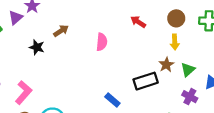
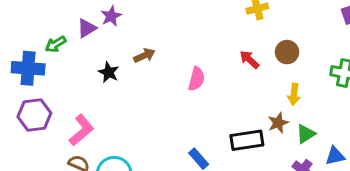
brown circle: (176, 18) -> (287, 52), moved

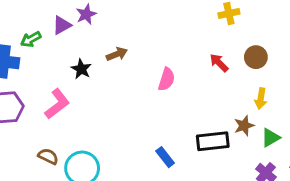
pink L-shape: (81, 130) -> (57, 104), moved

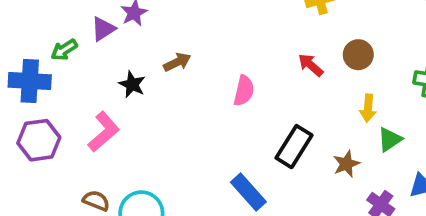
brown star: (244, 126) -> (346, 164), moved
green triangle: (270, 138) -> (390, 140), moved
black rectangle: (213, 141) -> (294, 147), moved, turned -48
blue rectangle: (165, 157) -> (248, 192), size x1.4

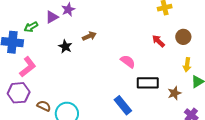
pink semicircle: (244, 91) -> (128, 61), moved, turned -70
pink L-shape: (104, 132) -> (28, 67), moved
purple hexagon: (39, 140) -> (19, 93), moved
black rectangle: (294, 147) -> (148, 83), turned 55

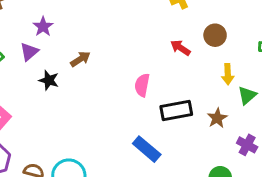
purple triangle: (52, 17) -> (29, 52), moved
pink semicircle: (128, 61) -> (142, 85), turned -105

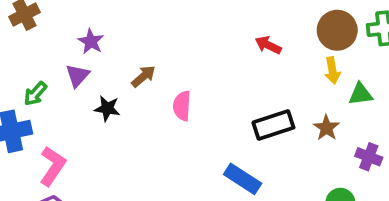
brown circle: (215, 35) -> (337, 30), moved, size x1.4
pink semicircle: (142, 85) -> (182, 106), moved
green triangle: (247, 95) -> (361, 94), turned 42

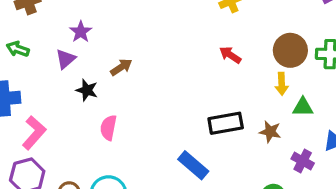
green arrow: (35, 94) -> (18, 49), moved, turned 60
pink semicircle: (182, 106) -> (108, 128), moved
brown star: (326, 128) -> (270, 132), turned -30

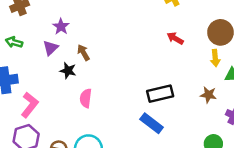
brown arrow: (121, 67) -> (83, 53), moved, turned -84
black rectangle: (226, 123) -> (160, 94), moved

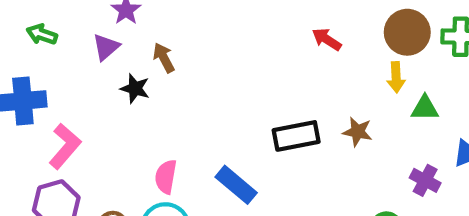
brown star: (208, 95) -> (358, 132), moved
pink semicircle: (86, 98) -> (166, 177), moved
blue rectangle: (152, 123) -> (236, 185), moved

